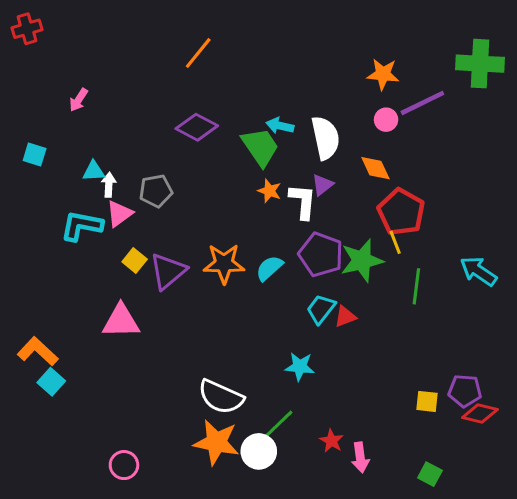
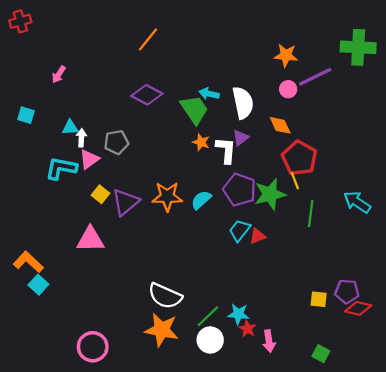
cyan star: (300, 367) -> (238, 314), moved
white circle: (259, 451) -> (210, 340), moved
pink circle: (124, 465) -> (93, 347), size x1.4

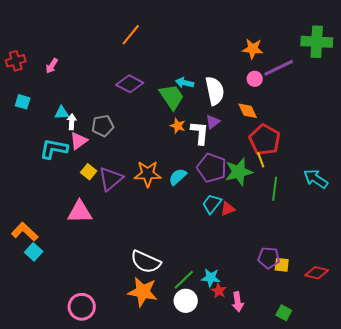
red cross: (20, 21) -> (16, 61), moved
purple pentagon: (347, 291) -> (269, 258), moved

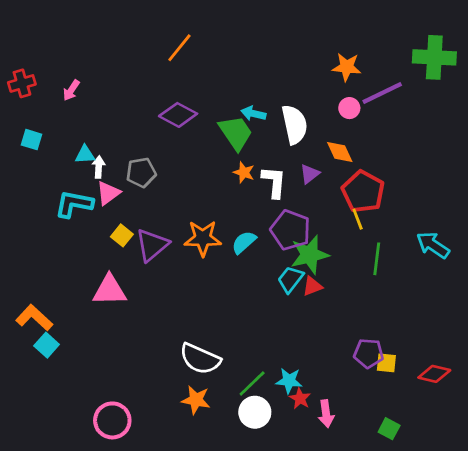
purple triangle: (213, 122) -> (310, 174), moved
green star: (239, 172) -> (310, 255), moved
orange star: (143, 292) -> (196, 400), size x0.7

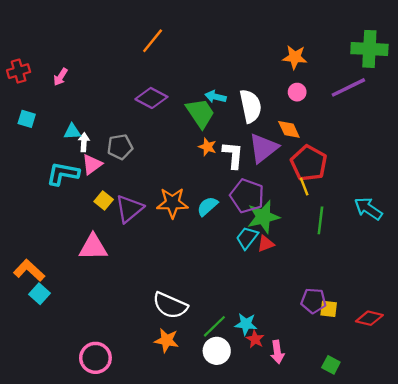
purple line: (382, 93) -> (348, 87), moved
purple triangle: (310, 174) -> (263, 148), size x1.8

